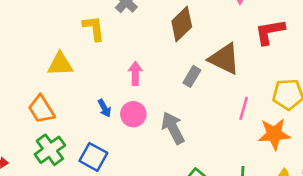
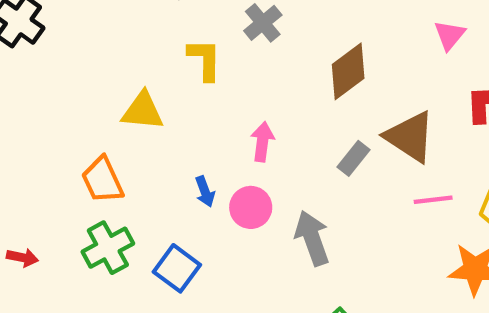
pink line: (244, 108) -> (433, 200), moved, turned 60

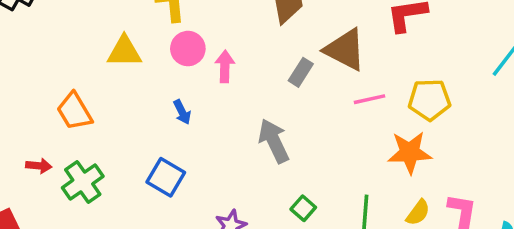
orange trapezoid: (102, 180) -> (74, 111), moved
pink circle: (251, 207) -> (188, 49), moved
green cross: (108, 248) -> (83, 182), moved
red arrow: (22, 257) -> (39, 166), moved

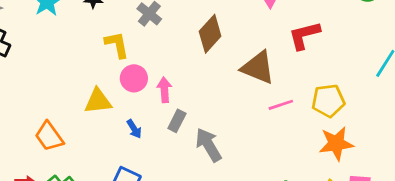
yellow triangle: (124, 52) -> (98, 101), moved
gray rectangle: (301, 72) -> (177, 121), moved
orange star: (410, 152) -> (336, 143), moved

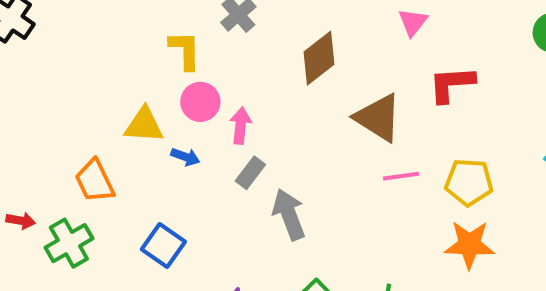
blue arrow: (134, 129) -> (185, 157), moved, turned -48
orange trapezoid: (49, 136) -> (95, 181), moved

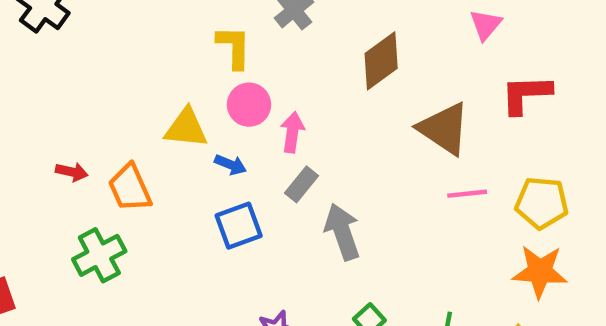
red arrow: (21, 221) -> (72, 172), moved
blue square: (163, 245) -> (239, 226), moved, turned 33

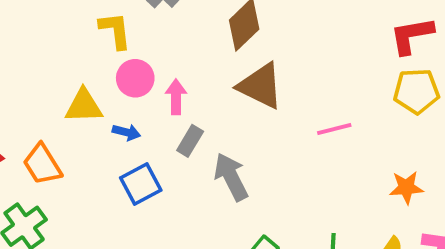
red L-shape: (526, 94) -> (412, 35), moved
brown triangle: (444, 129) -> (260, 86), moved
yellow pentagon: (542, 203) -> (416, 91), moved
orange star: (540, 272) -> (406, 188), size x0.7

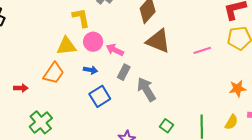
pink arrow: (176, 97) -> (115, 50), turned -60
yellow triangle: (84, 106) -> (66, 46), moved
pink line: (334, 129) -> (202, 50), moved
orange trapezoid: (42, 164) -> (54, 73), moved, turned -110

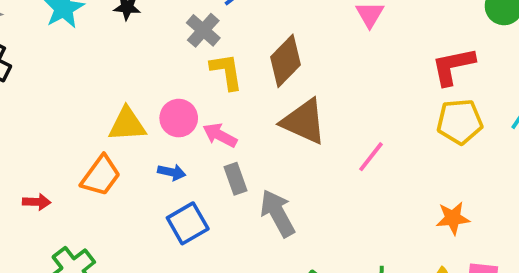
yellow L-shape: (81, 18) -> (226, 71), moved
pink line: (202, 50) -> (371, 157), moved, turned -36
gray rectangle: (124, 72) -> (236, 179), turned -49

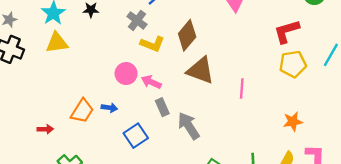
yellow L-shape: (226, 71) -> (152, 44), turned 125
yellow triangle: (127, 124) -> (57, 43), moved
pink line: (371, 157) -> (242, 88), turned -30
blue arrow: (172, 172) -> (109, 108), moved

